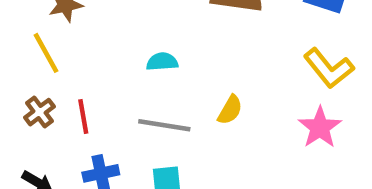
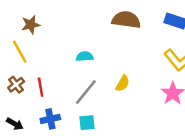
gray line: (164, 125) -> (86, 92), turned -60

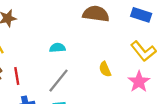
yellow semicircle: (123, 83) -> (105, 69), moved, turned 126

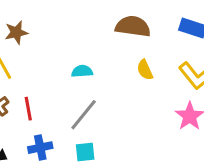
yellow semicircle: (105, 69) -> (145, 70), moved

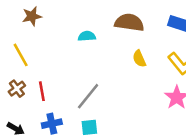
brown star: (16, 32) -> (32, 16), moved
cyan semicircle: (82, 71) -> (87, 36), moved

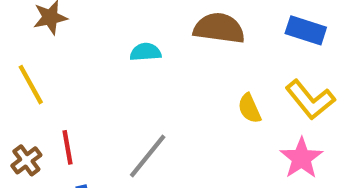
yellow semicircle: (139, 59) -> (249, 108), moved
brown cross: (17, 89) -> (26, 160), moved

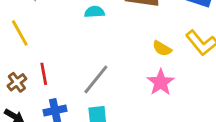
yellow semicircle: (249, 108) -> (162, 48), turned -36
pink star: (301, 158) -> (161, 82), moved

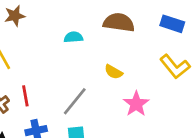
yellow semicircle: (162, 48) -> (113, 72), moved

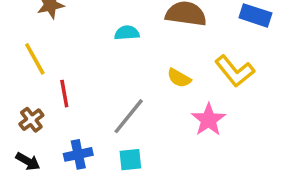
yellow L-shape: (175, 67) -> (235, 71), moved
red line: (25, 96) -> (64, 94), moved

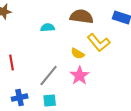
yellow L-shape: (235, 71) -> (99, 43), moved
pink star: (209, 120) -> (80, 76), moved

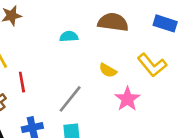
yellow L-shape: (99, 43) -> (152, 65), moved
pink star: (80, 76) -> (127, 99), moved

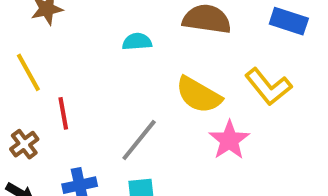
yellow semicircle: (108, 70) -> (199, 95), size x1.6

